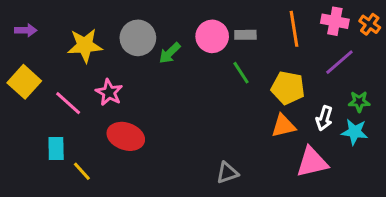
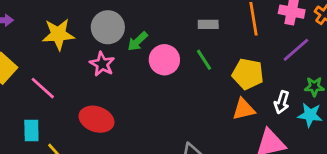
pink circle: (212, 36) -> (164, 60), moved
pink star: (109, 92) -> (102, 64), moved

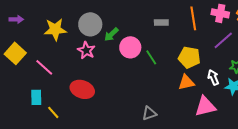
green line: (204, 60) -> (151, 57), moved
white arrow: (282, 102) -> (213, 77), turned 140

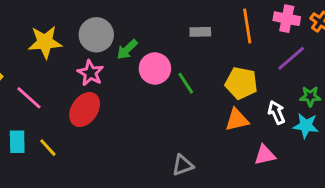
red ellipse: (82, 89) -> (85, 110), moved, turned -75
pink triangle: (205, 106) -> (265, 155), size x0.7
yellow line: (53, 112) -> (48, 148), moved

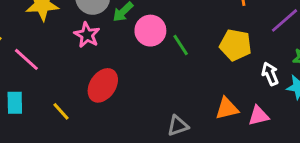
red ellipse: (85, 110) -> (103, 85), moved
orange triangle: (237, 120) -> (227, 108), moved
yellow line: (48, 148) -> (61, 111), moved

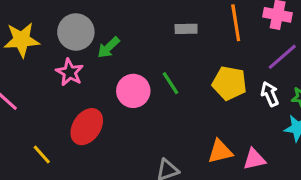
pink circle: (150, 31) -> (133, 91), moved
white arrow: (270, 74) -> (270, 94), moved

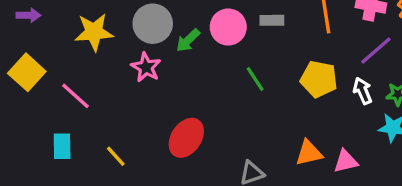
pink circle: (133, 91) -> (228, 27), moved
red ellipse: (87, 127) -> (186, 138), moved

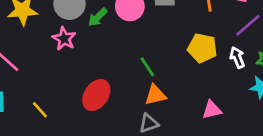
green line: (255, 79) -> (147, 67), moved
orange triangle: (309, 153) -> (155, 95), moved
pink triangle: (346, 161) -> (212, 110), moved

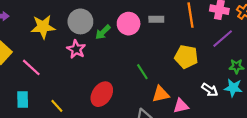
white arrow: (237, 57) -> (210, 90), moved, turned 147
orange triangle: (155, 95) -> (161, 94), moved
pink triangle: (212, 110) -> (181, 106), moved

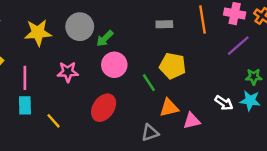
pink circle: (129, 24) -> (114, 65), moved
pink star: (76, 49) -> (68, 72), moved, turned -30
yellow pentagon: (186, 57) -> (173, 66), moved
pink line: (31, 67) -> (25, 78), turned 48
cyan rectangle: (23, 99) -> (25, 105), moved

